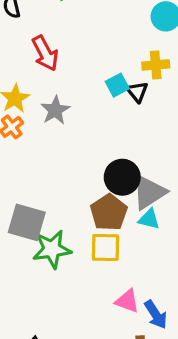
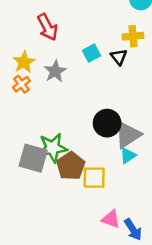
cyan square: (117, 85) -> (91, 53), moved
brown pentagon: (109, 212) -> (71, 166), moved
cyan triangle: (149, 219) -> (128, 156), turned -48
green star: (52, 249) -> (53, 148), moved

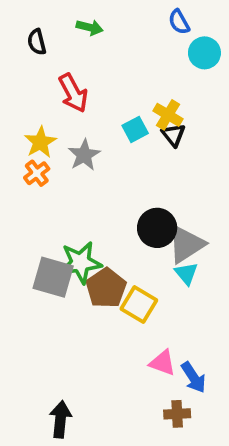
yellow cross: (133, 36) -> (168, 115), moved, turned 36
cyan triangle: (128, 156) -> (186, 273), turned -36
yellow square: (94, 178) -> (139, 304), turned 30

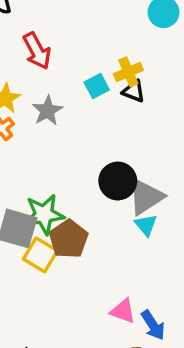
yellow cross: (168, 115) -> (128, 72), turned 36
black triangle: (173, 135) -> (134, 91), turned -30
yellow square: (139, 304) -> (40, 255), moved

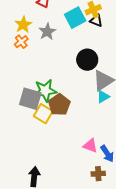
cyan square: (97, 86) -> (75, 18), size x1.5
black circle: (118, 181) -> (87, 60), moved
cyan triangle: (146, 225) -> (103, 97), turned 40

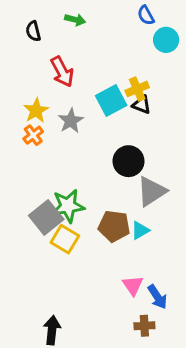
cyan triangle: (103, 97) -> (140, 230), moved
gray square: (30, 99) -> (46, 217), turned 35
brown pentagon: (59, 105) -> (114, 226), moved, turned -30
pink triangle: (90, 146) -> (133, 285), turned 35

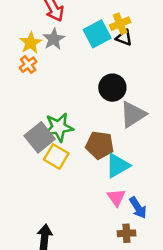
gray star: (71, 121) -> (54, 39), moved
cyan triangle: (140, 230) -> (118, 166), moved, size x1.5

